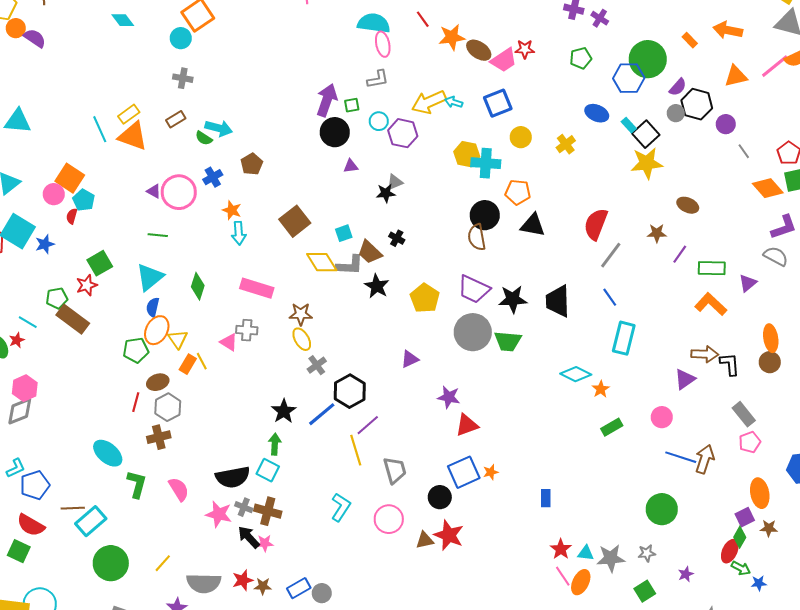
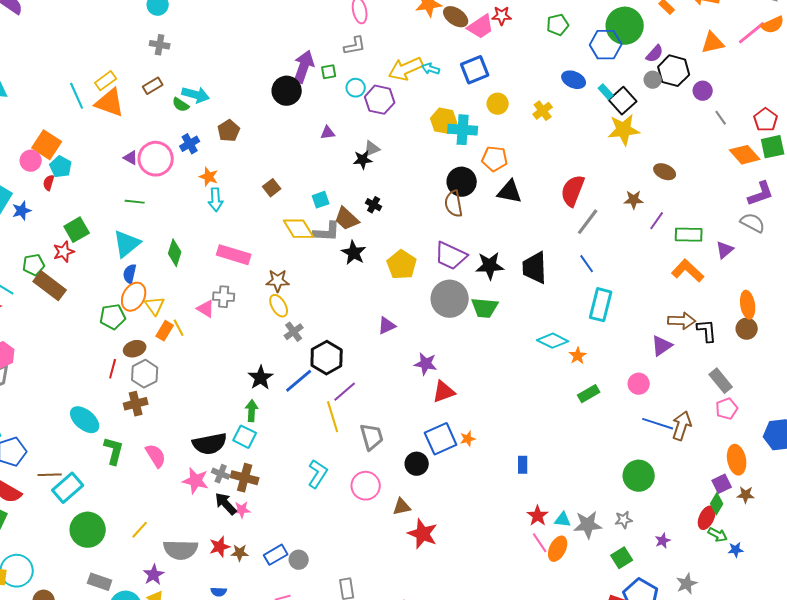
black circle: (335, 132) -> (287, 91), moved
brown square: (295, 221) -> (272, 188), size x0.6
red star: (449, 535) -> (423, 534), moved

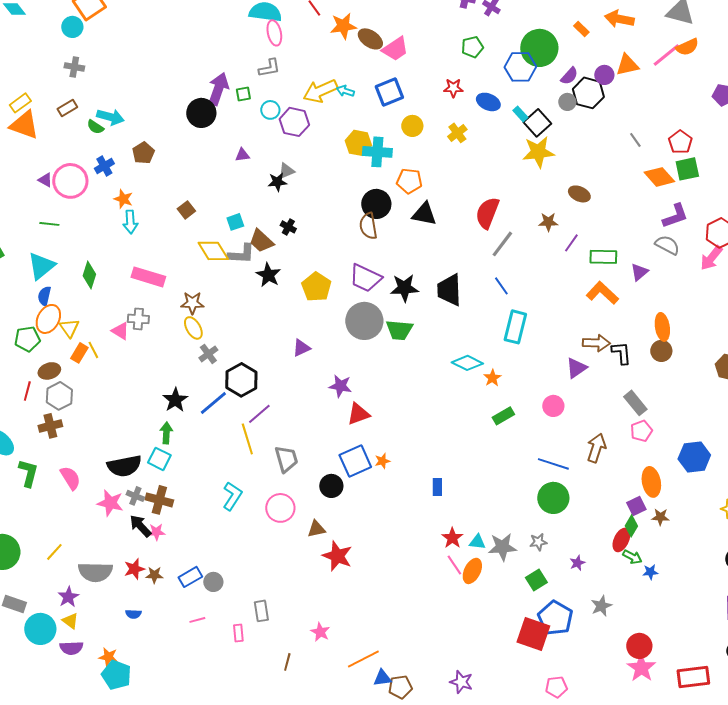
red star: (502, 16) -> (453, 88), moved
purple circle: (703, 91) -> (604, 75), moved
blue line: (658, 424) -> (553, 464), moved

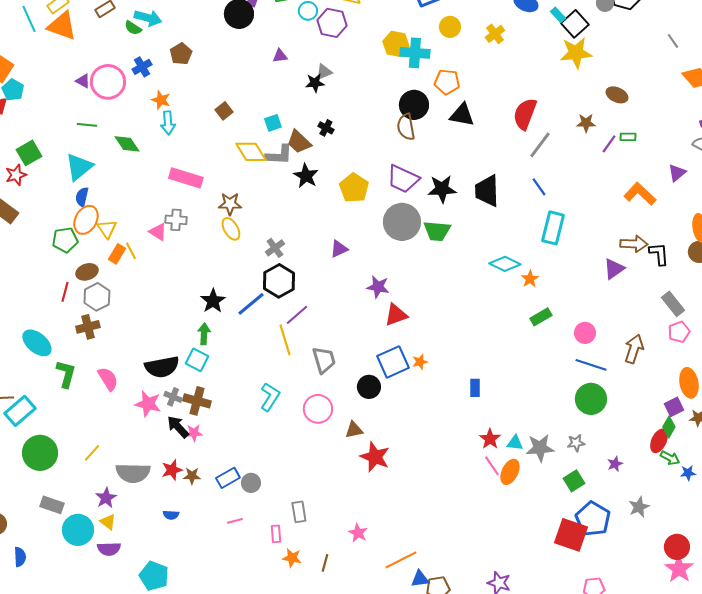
green rectangle: (603, 257) -> (628, 137), moved, size x0.6
green diamond: (89, 275) -> (127, 144), moved, turned -52
gray cross: (208, 354) -> (275, 248), moved
pink circle: (553, 406) -> (585, 333), moved
orange star: (108, 657) -> (292, 558), moved

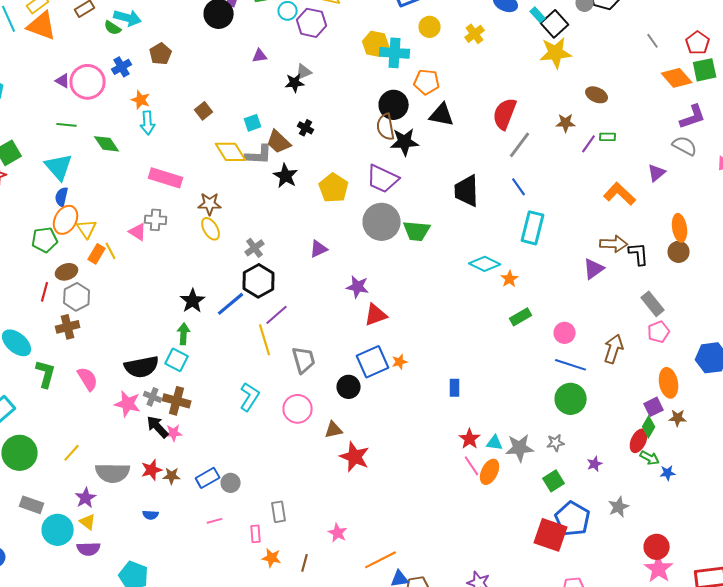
cyan triangle: (79, 167) -> (59, 167), turned -32
black star: (442, 189) -> (405, 142), moved

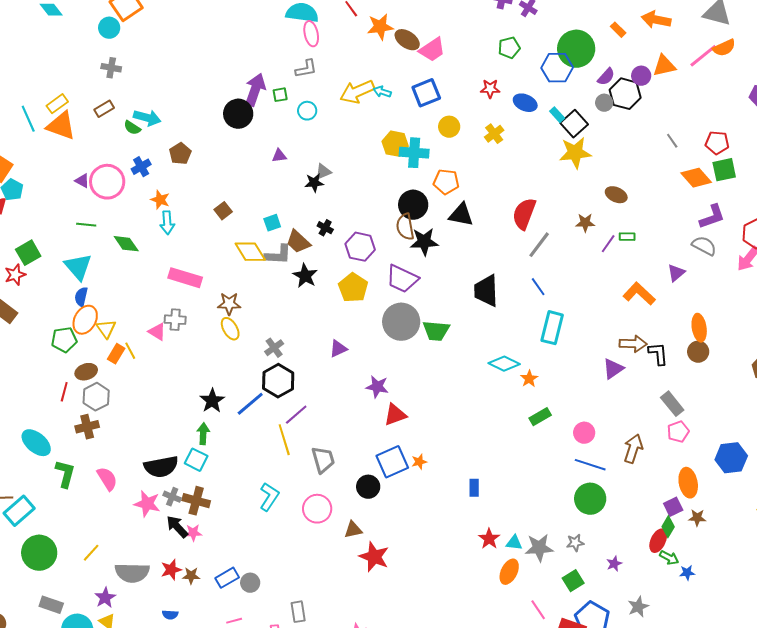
purple hexagon: (312, 23) -> (360, 247), moved
red pentagon: (698, 43) -> (717, 143), turned -30
pink line: (472, 466) -> (538, 610), moved

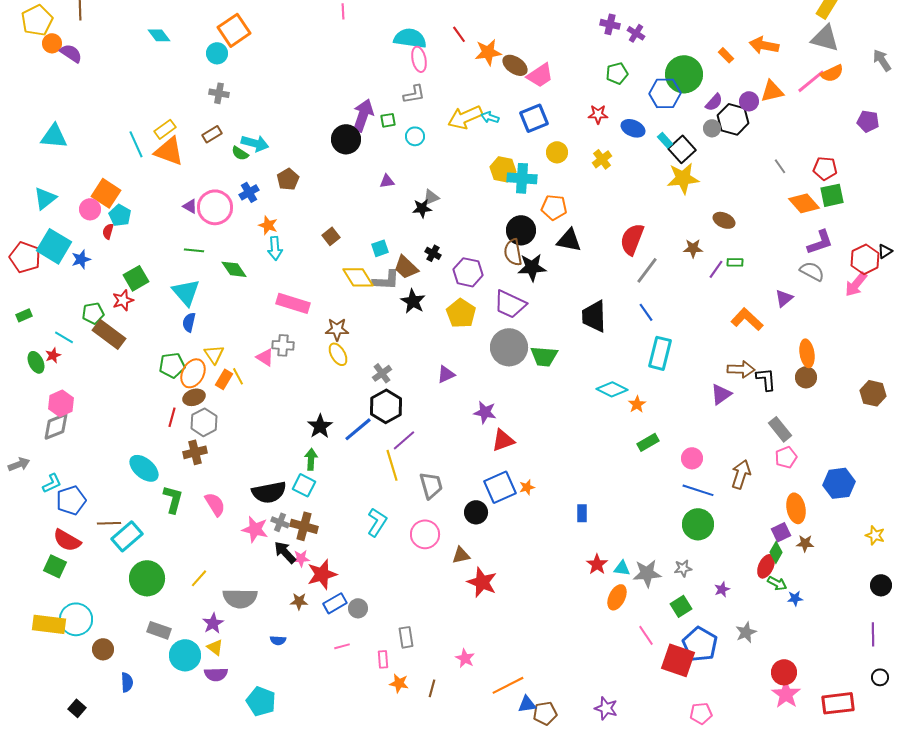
orange ellipse: (85, 320) -> (193, 373), moved
red star: (171, 570) -> (322, 574), moved, size x1.4

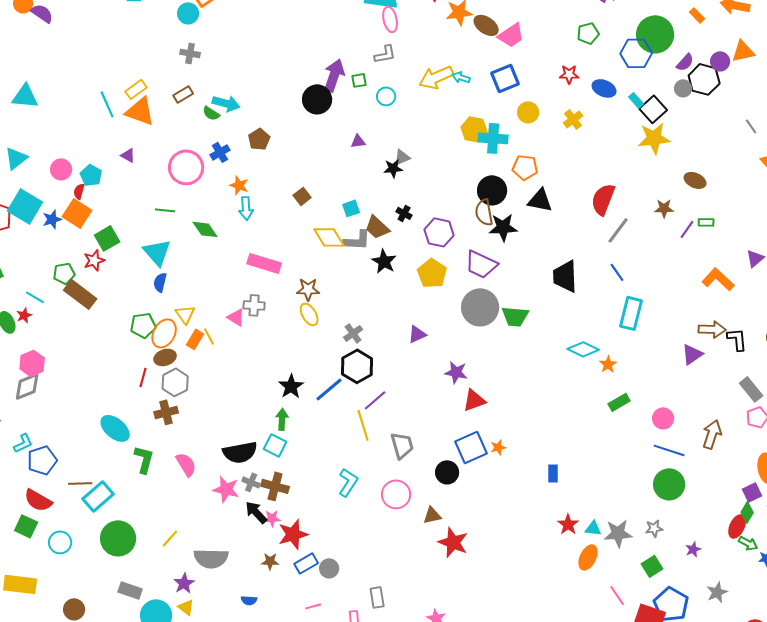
orange square: (106, 193) -> (77, 213), moved
purple triangle: (190, 206) -> (128, 155), moved
cyan circle: (76, 619) -> (60, 542), moved, size x0.7

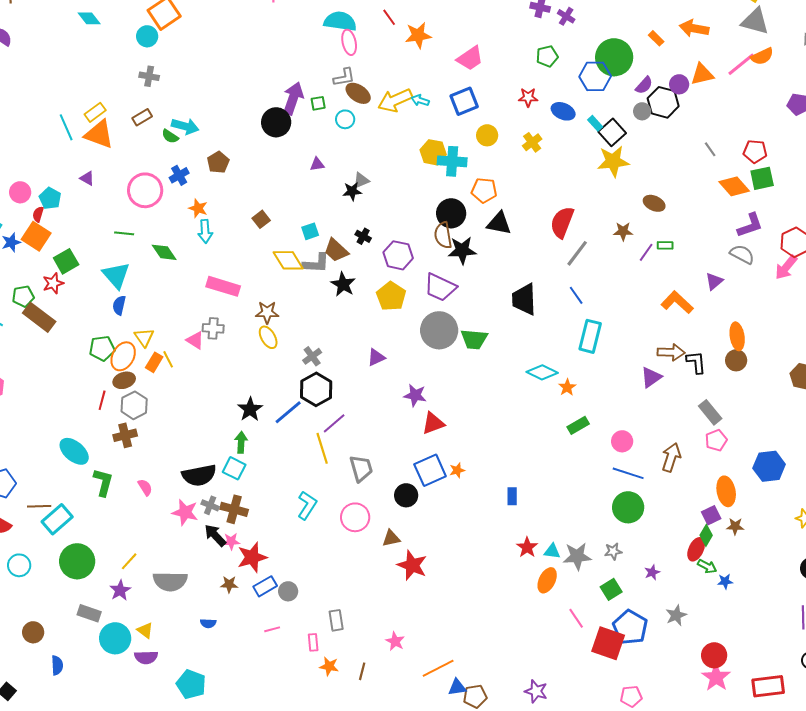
brown ellipse: (486, 25) -> (358, 93), moved
pink semicircle: (186, 464) -> (145, 487), size x0.7
purple star: (184, 583) -> (120, 590), moved

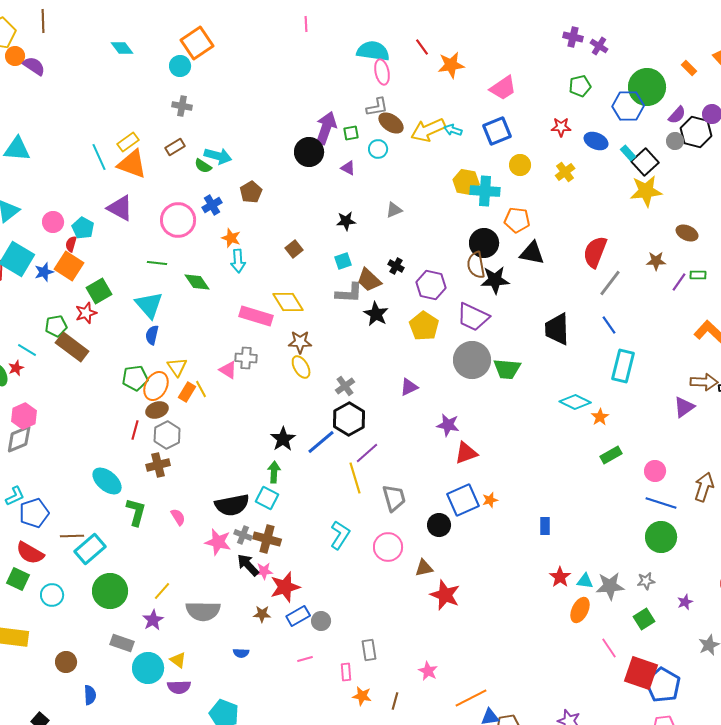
purple triangle: (317, 164) -> (348, 168), moved, turned 35
purple triangle: (87, 178) -> (120, 208), size x1.8
black star: (352, 191) -> (346, 221), moved
yellow diamond: (288, 260) -> (288, 302), moved
blue pentagon: (630, 627) -> (663, 685), moved

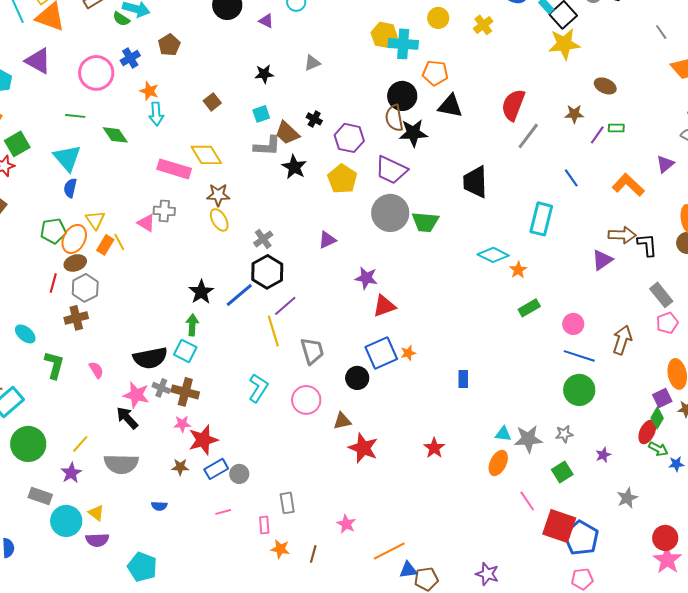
blue line: (609, 325) -> (571, 178), moved
cyan ellipse: (107, 481) -> (25, 334), size x0.7
black arrow: (248, 565) -> (127, 418), moved
red star: (560, 577) -> (434, 448), moved

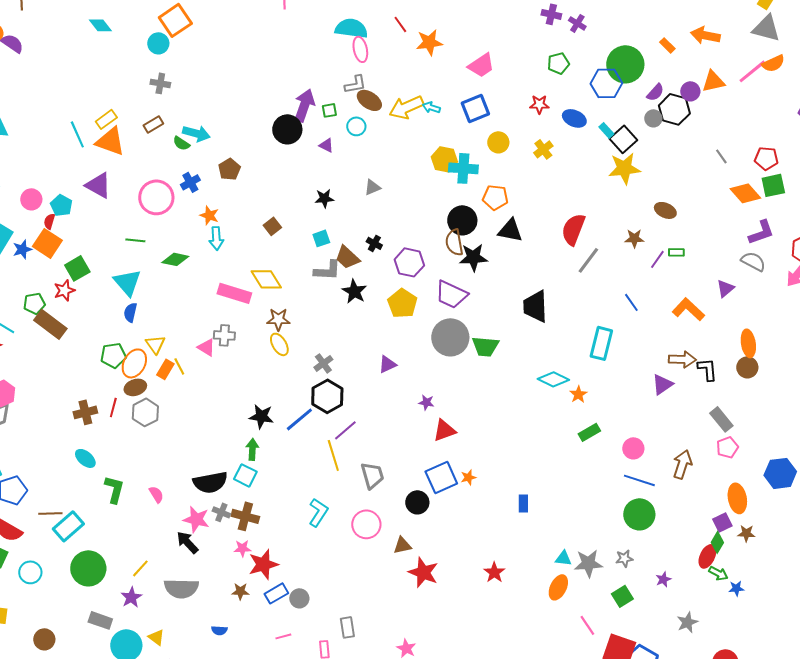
green diamond: (115, 135) -> (175, 259), turned -44
purple star: (366, 278) -> (426, 402), size x0.7
black star: (201, 292) -> (261, 416), turned -30
brown cross: (76, 318) -> (85, 412), moved

